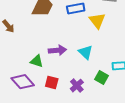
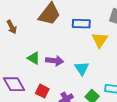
green triangle: (37, 61) -> (34, 58), moved

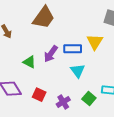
blue rectangle: (81, 24) -> (73, 49), moved
purple arrow: (55, 61) -> (51, 54), moved, turned 120

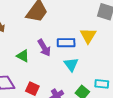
purple arrow: (51, 54) -> (44, 48), turned -66

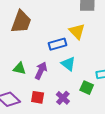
purple arrow: (44, 48) -> (41, 71), moved, turned -108

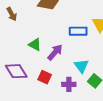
cyan triangle: (68, 64) -> (81, 66), moved
purple cross: (63, 98) -> (69, 84), turned 32

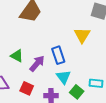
blue rectangle: (78, 31) -> (58, 55), moved, turned 72

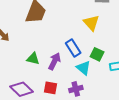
green square: (77, 92) -> (97, 54), moved

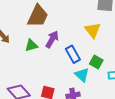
green triangle: (33, 59) -> (31, 45), moved, turned -32
purple arrow: (54, 61) -> (52, 39), moved

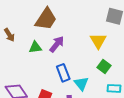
blue rectangle: (73, 54) -> (63, 73), moved
green square: (96, 62) -> (104, 66), moved

